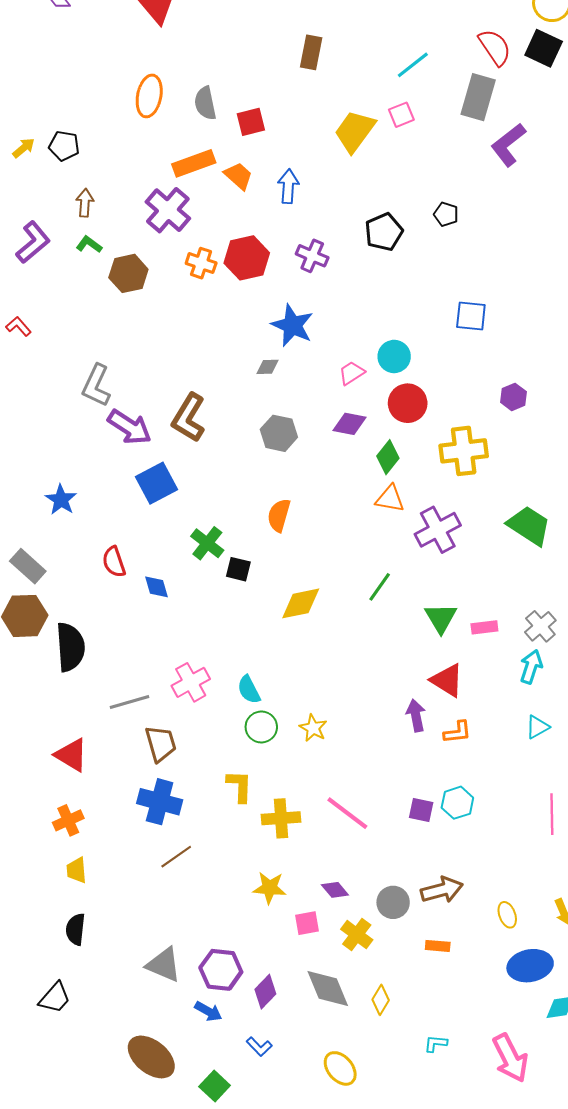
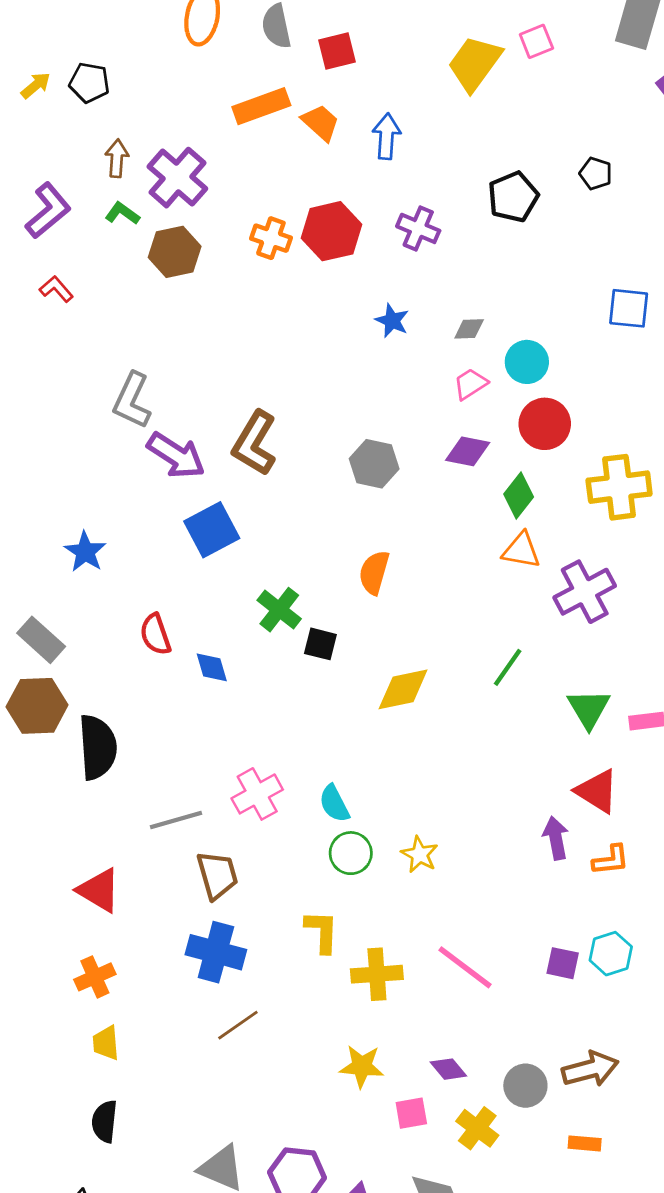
purple cross: (168, 210) -> (177, 178), moved
blue star: (292, 325) -> (392, 321), size x0.6
red L-shape: (18, 326) -> (56, 289), moved
gray diamond: (268, 367) -> (469, 329), moved

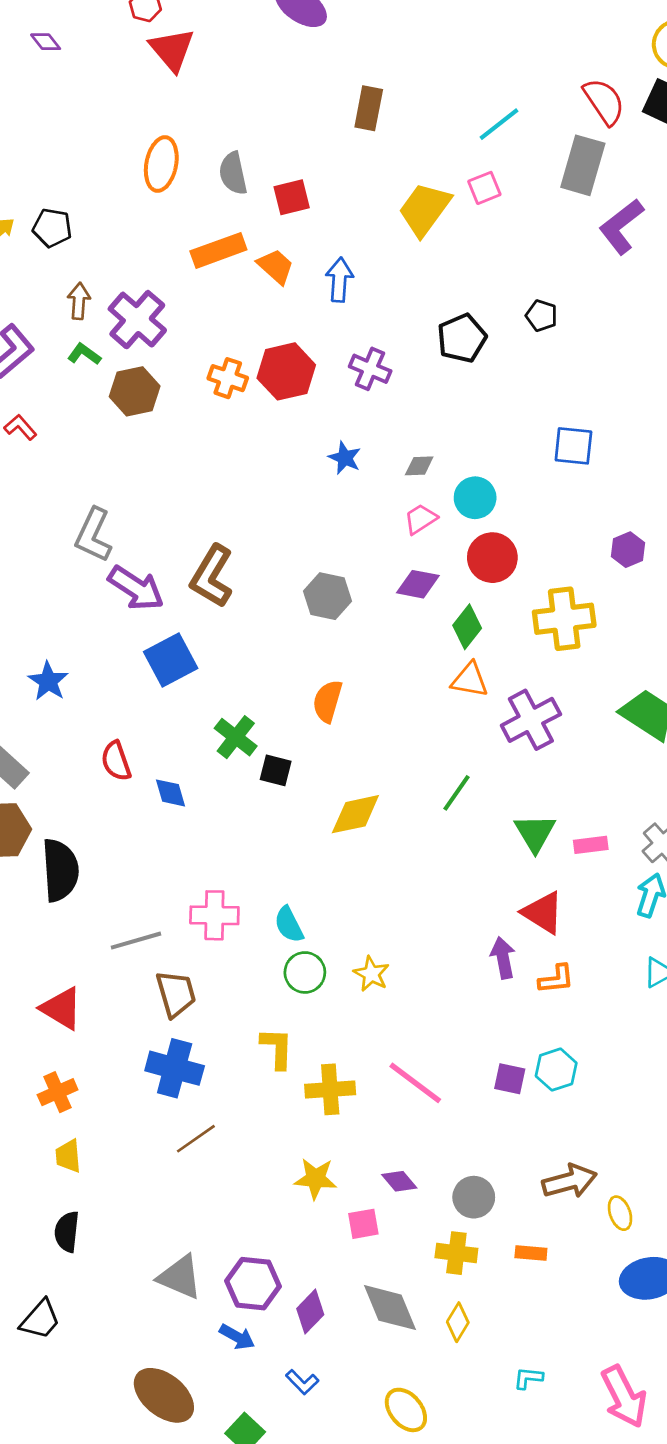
pink cross: (257, 794) -> (214, 915), turned 30
brown arrow: (590, 1069) -> (569, 1181), moved
yellow cross: (477, 1128) -> (456, 1253), moved, turned -30

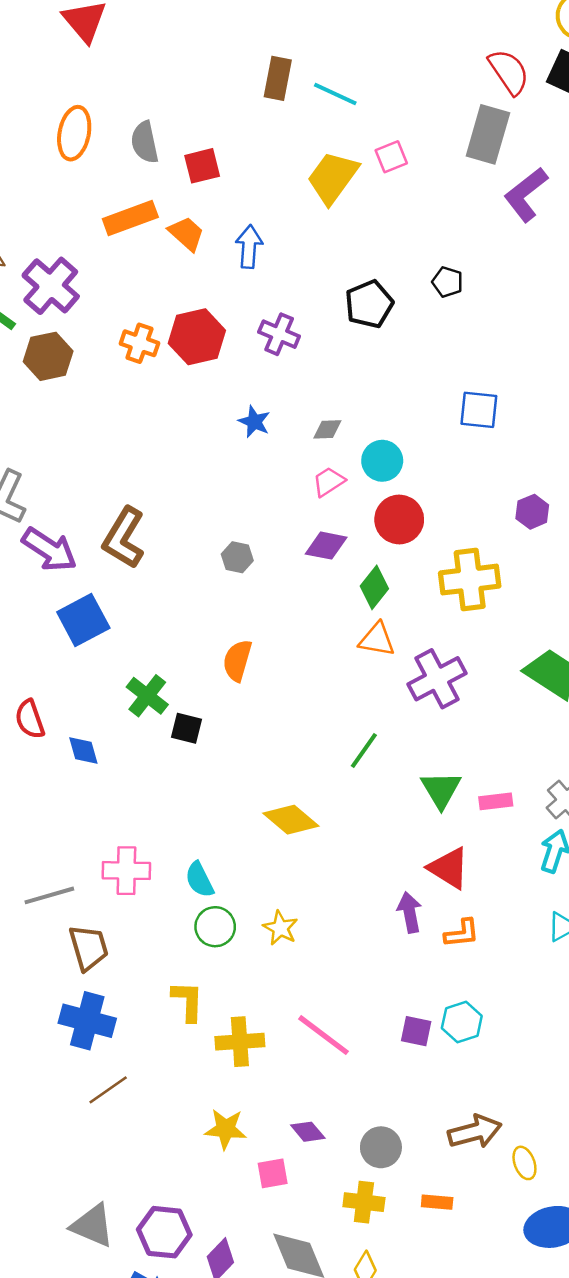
cyan line: (499, 124) -> (335, 94), moved, turned 63
gray hexagon: (327, 596) -> (237, 557), size x0.7
yellow diamond: (355, 814) -> (291, 820), moved, turned 52

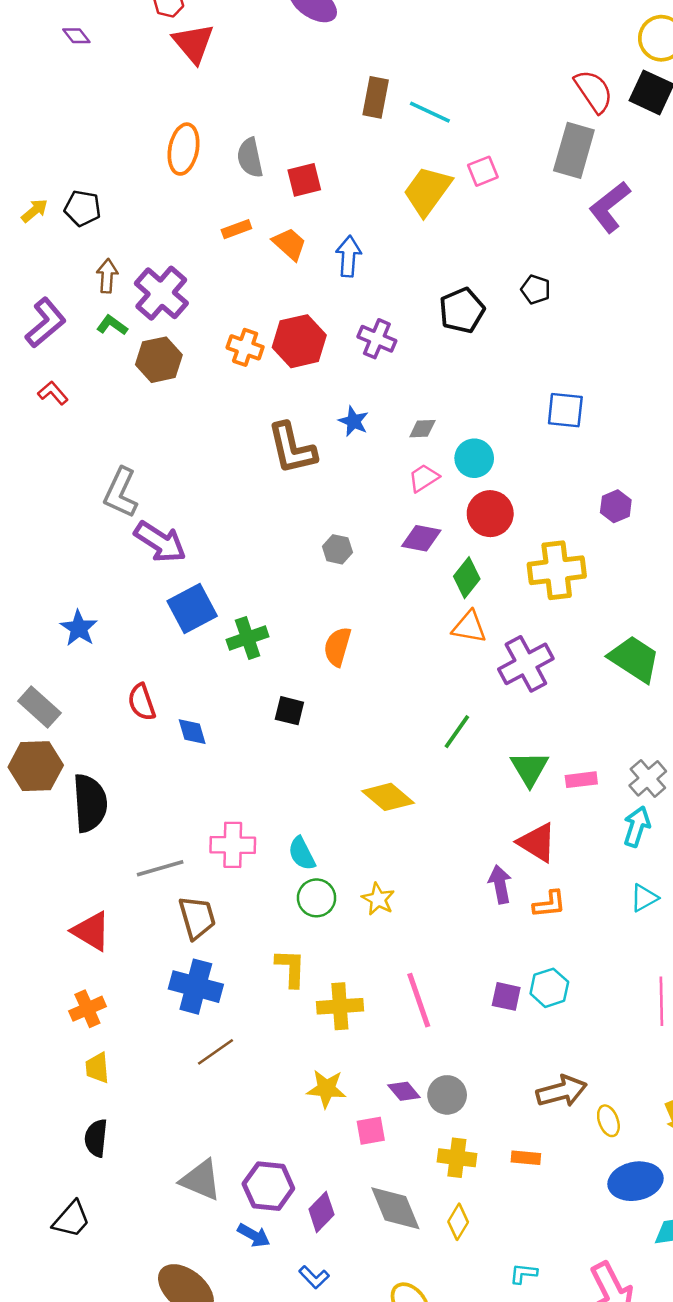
orange rectangle: (130, 218) -> (236, 229), size x0.6
brown L-shape: (124, 538) -> (292, 448), moved, turned -44
green cross: (147, 696) -> (248, 638), moved, turned 33
pink line: (323, 1035) -> (419, 1000), turned 34
gray circle: (381, 1147) -> (447, 1095), moved

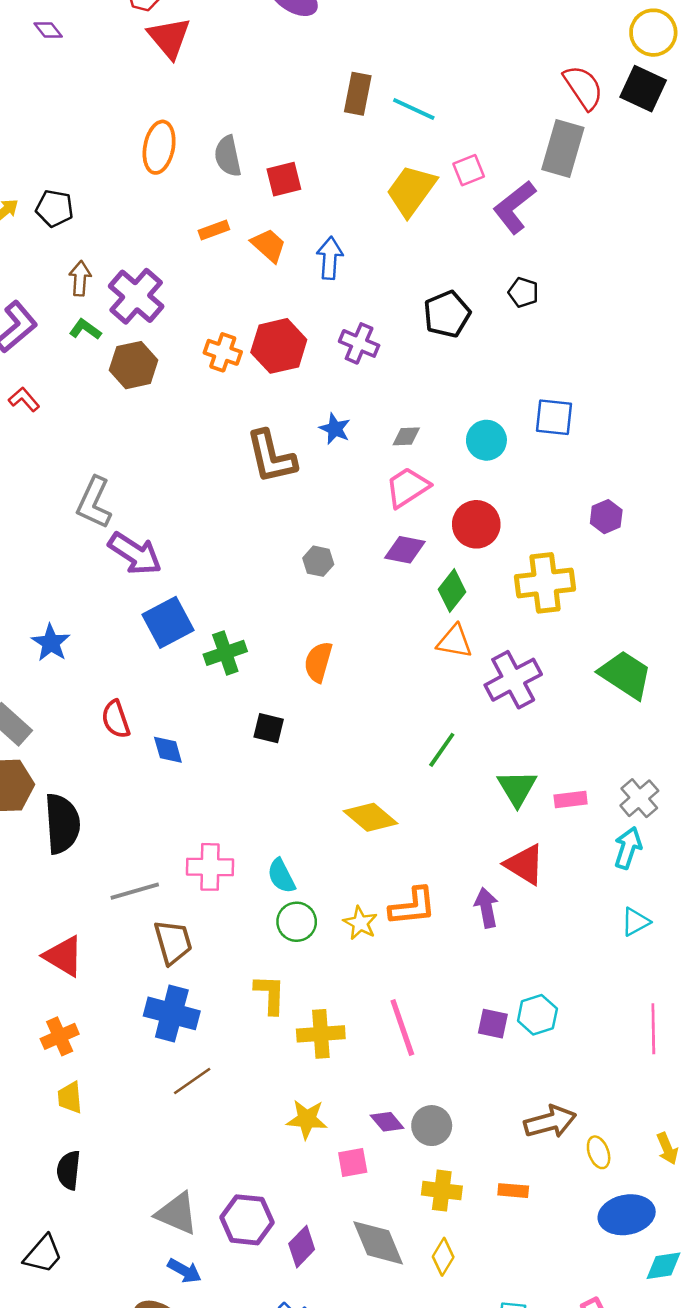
purple L-shape: (610, 207) -> (514, 207), moved
cyan circle: (474, 458) -> (486, 440), moved
pink trapezoid: (424, 478) -> (407, 487), size x1.4
orange L-shape: (549, 904) -> (413, 906), moved, size x1.4
blue arrow: (254, 1235) -> (185, 1271), moved

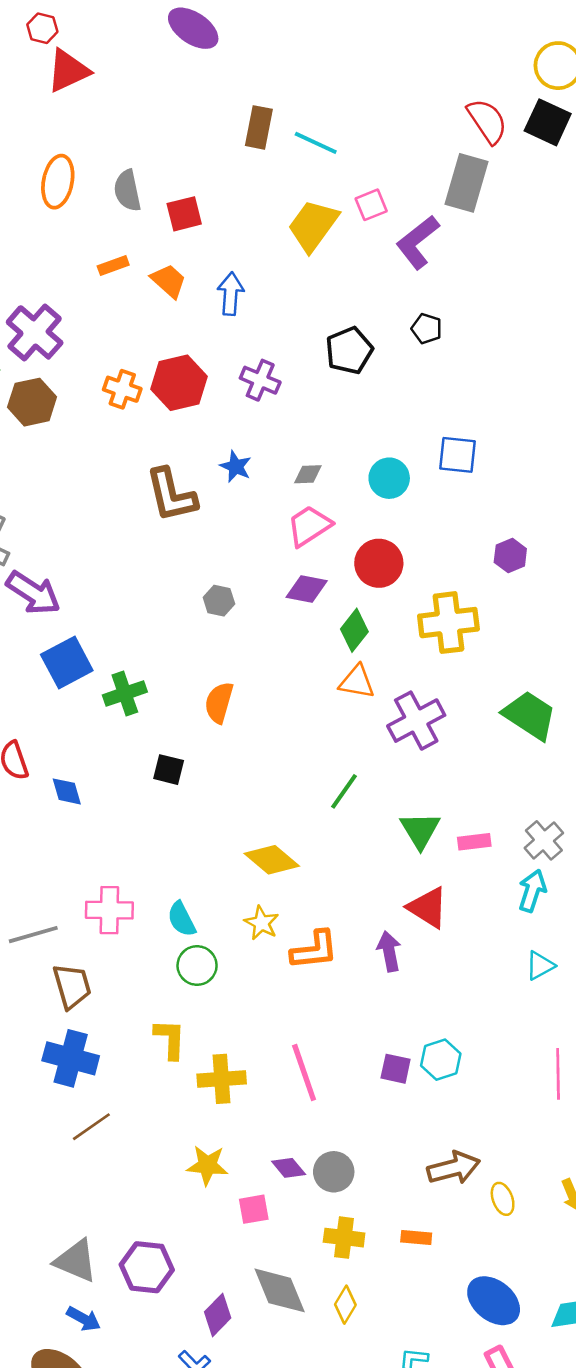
red triangle: (169, 38) -> (68, 71), turned 45
yellow star: (360, 923) -> (262, 923), moved
blue ellipse: (627, 1215) -> (494, 1301), moved, turned 50
purple diamond: (302, 1247) -> (218, 1315), moved

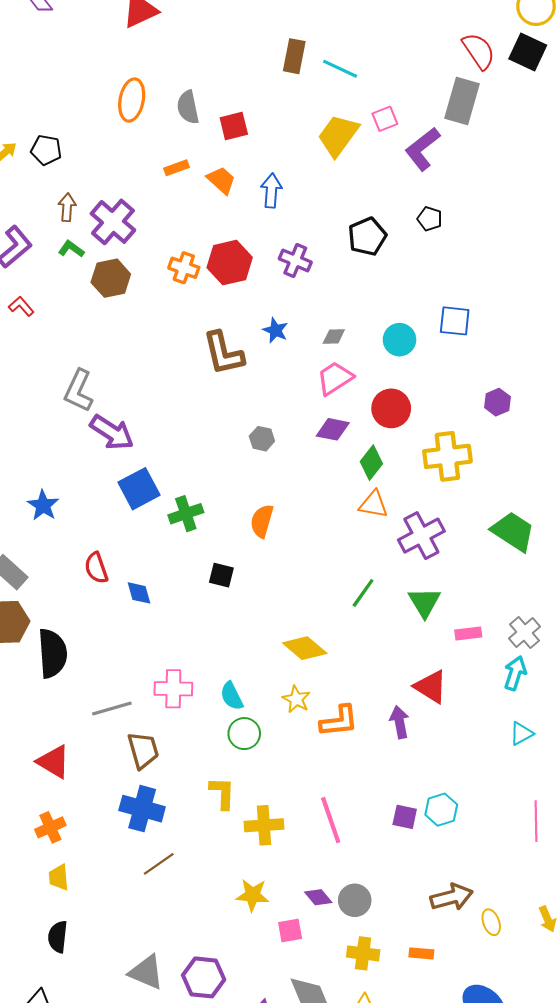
green triangle: (420, 830) -> (425, 602), moved

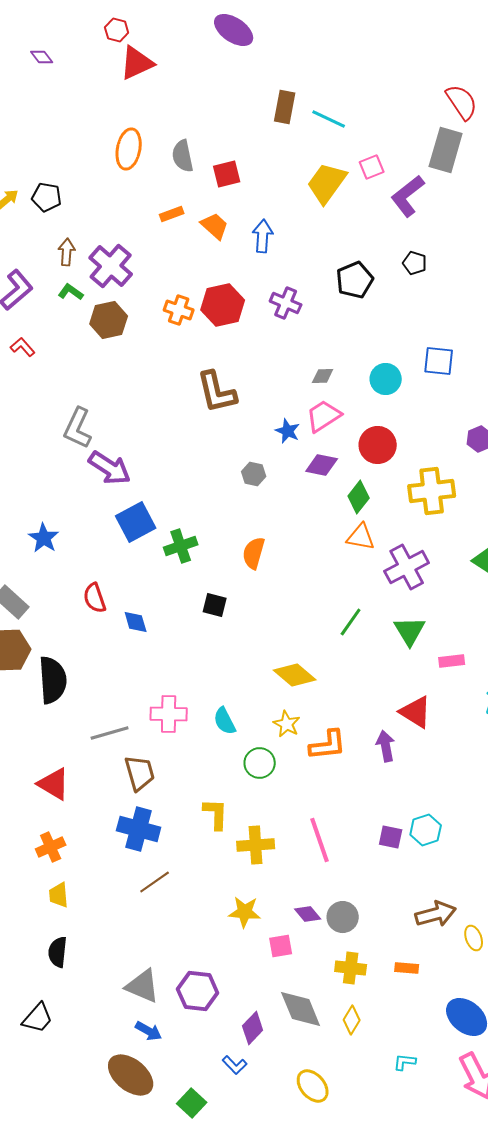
blue star: (275, 330) -> (288, 431), moved
green circle: (244, 734) -> (260, 763), moved

